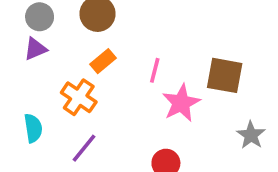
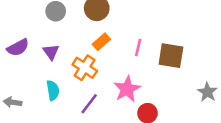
purple triangle: (35, 49) -> (51, 52), moved, turned -42
brown square: (225, 75) -> (171, 56), moved
pink star: (181, 103) -> (127, 89), moved

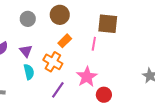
brown square: (171, 56) -> (108, 24), moved
cyan semicircle: (53, 90) -> (29, 72), moved

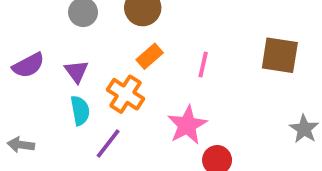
brown square: (108, 24) -> (280, 55), moved
purple line: (58, 90) -> (108, 144), moved

